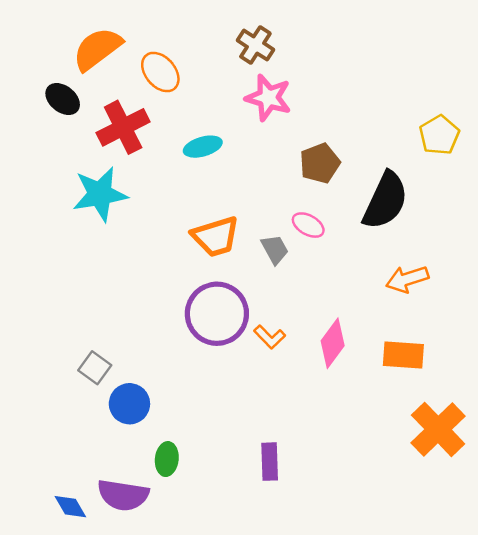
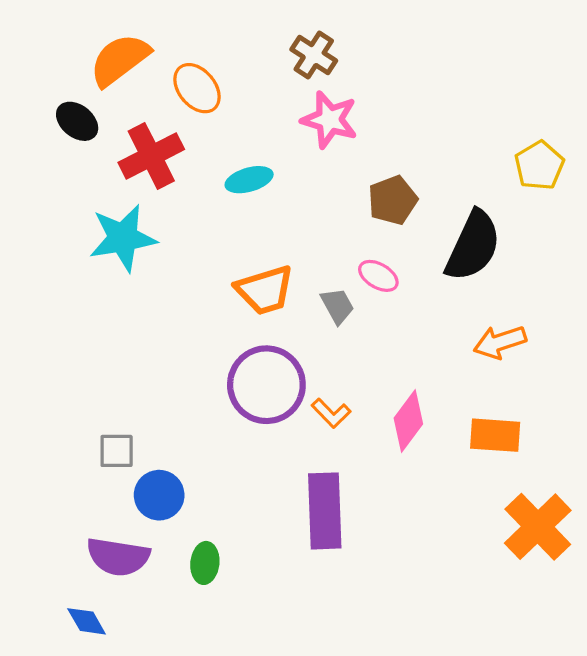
gray square: (95, 368) -> (117, 451), turned -36
purple rectangle: (270, 462) -> (325, 511), moved, size x1.6
purple semicircle: (123, 495) -> (118, 557), moved

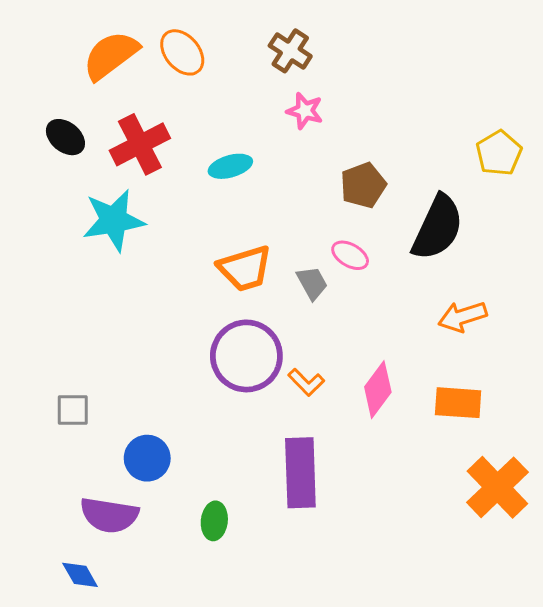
orange ellipse: (197, 88) -> (182, 52), moved
pink star: (329, 120) -> (305, 111), size x0.7
black ellipse: (77, 121) -> (65, 137), moved
gray square: (117, 451) -> (73, 410), moved
green ellipse: (205, 563) -> (214, 521), moved

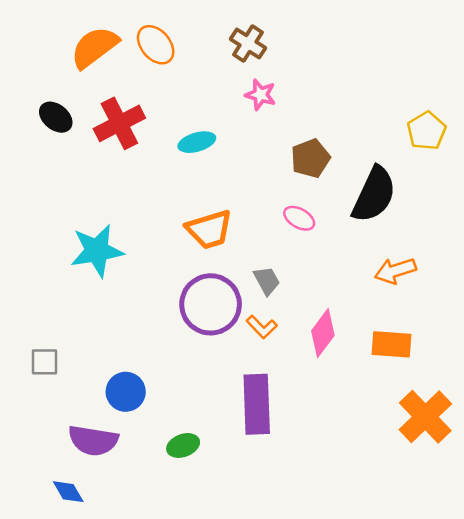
cyan star: (114, 220) -> (97, 251), moved
gray trapezoid: (312, 283) -> (267, 281), moved
gray square: (73, 410) -> (45, 362), moved
green ellipse: (214, 521) -> (183, 445), turned 64

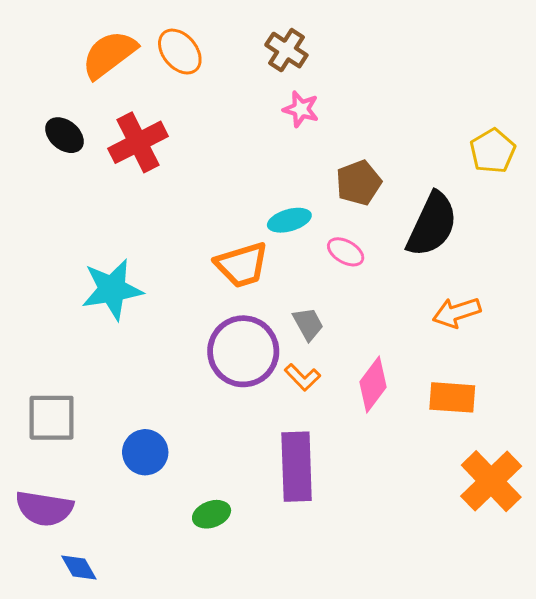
cyan ellipse: (197, 142) -> (289, 220), moved
gray square: (45, 362) -> (52, 418), size x1.5
purple semicircle: (93, 440) -> (44, 508), moved

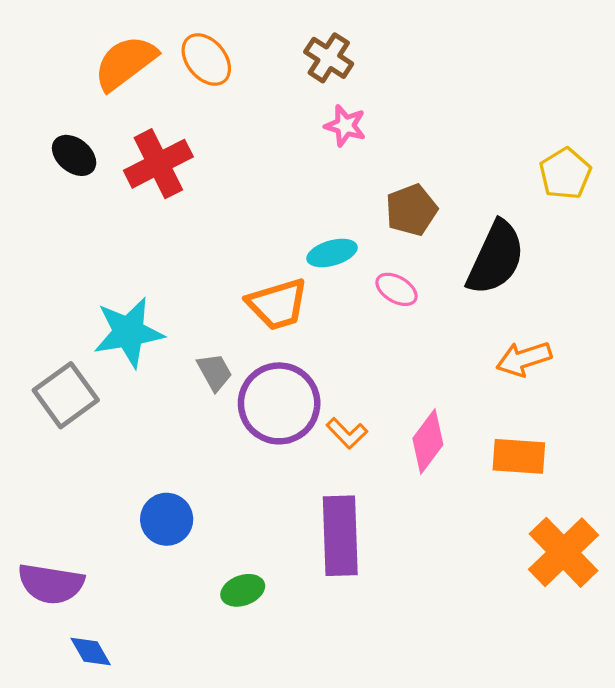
gray trapezoid: (308, 324) -> (215, 372), moved
gray square: (52, 418) -> (66, 395), moved, turned -36

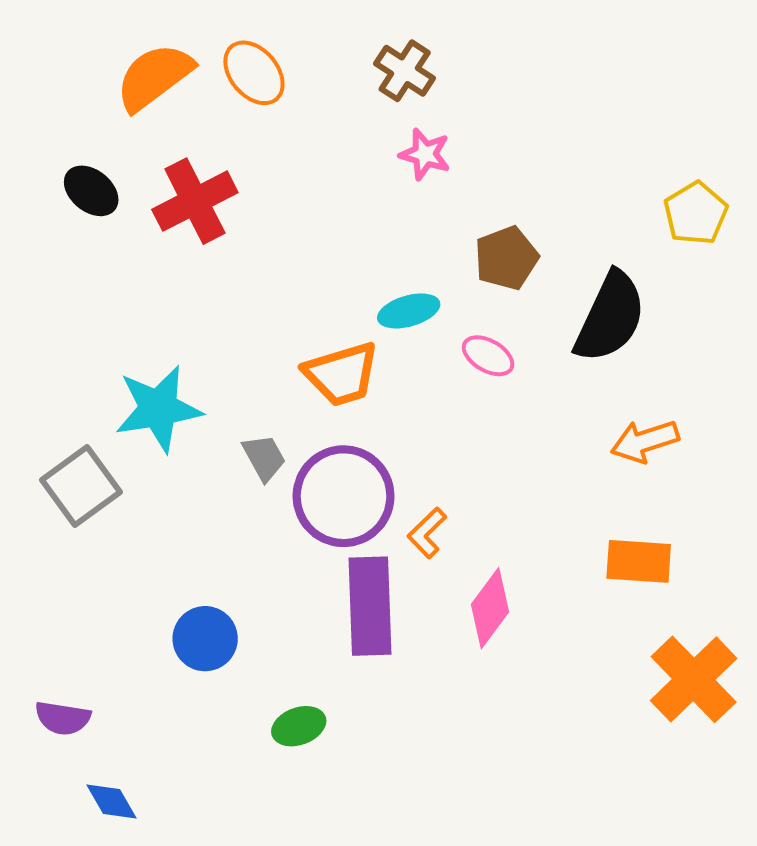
orange L-shape: (347, 433) -> (427, 533), turned 90
pink diamond: (428, 442) -> (490, 608), moved
purple rectangle: (340, 536) -> (370, 606), moved
purple semicircle: (51, 584) -> (63, 718), size x0.7

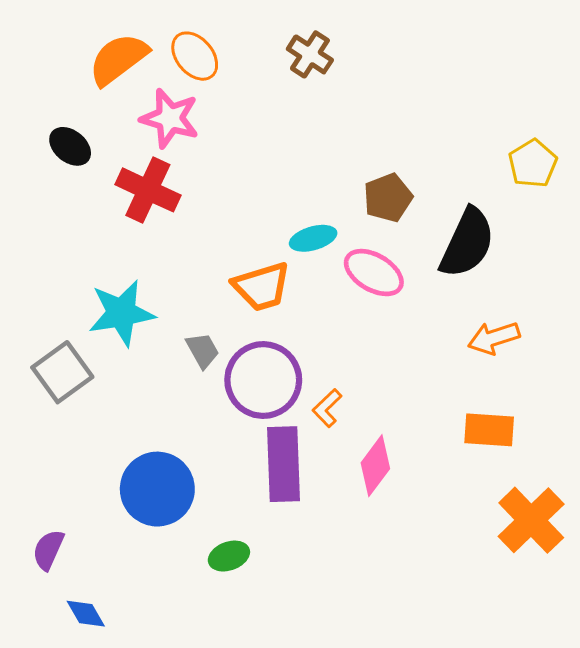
pink star: (425, 154) -> (170, 118), moved, size x1.5
red cross: (195, 201) -> (148, 190), moved, turned -38
pink ellipse: (488, 356) -> (374, 273), size x1.5
blue circle: (205, 639) -> (157, 489), size x1.5
purple semicircle: (63, 718) -> (48, 550), turned 105

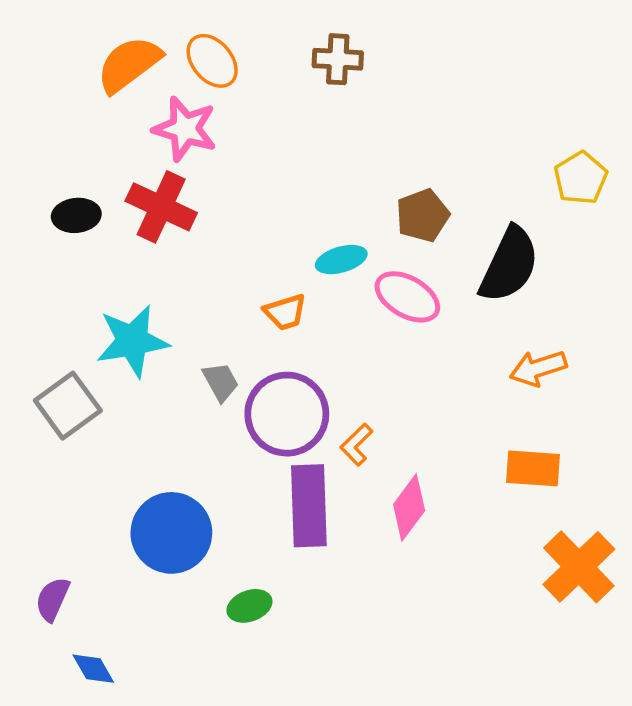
brown cross: (310, 54) -> (338, 59), turned -30
black ellipse: (70, 146) -> (76, 215), moved, turned -45
orange trapezoid: (262, 287) -> (285, 312), size x0.7

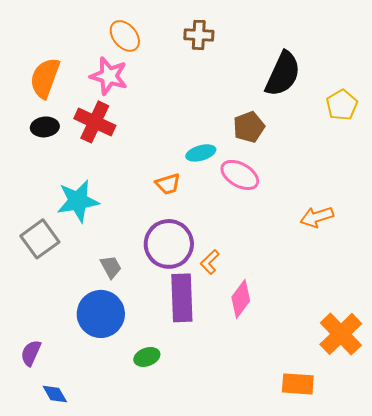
orange semicircle: (129, 64) -> (45, 78), moved, turned -33
black semicircle: (509, 265) -> (283, 74), moved
gray trapezoid: (221, 382) -> (111, 267), moved
orange rectangle: (533, 468) -> (298, 384), moved

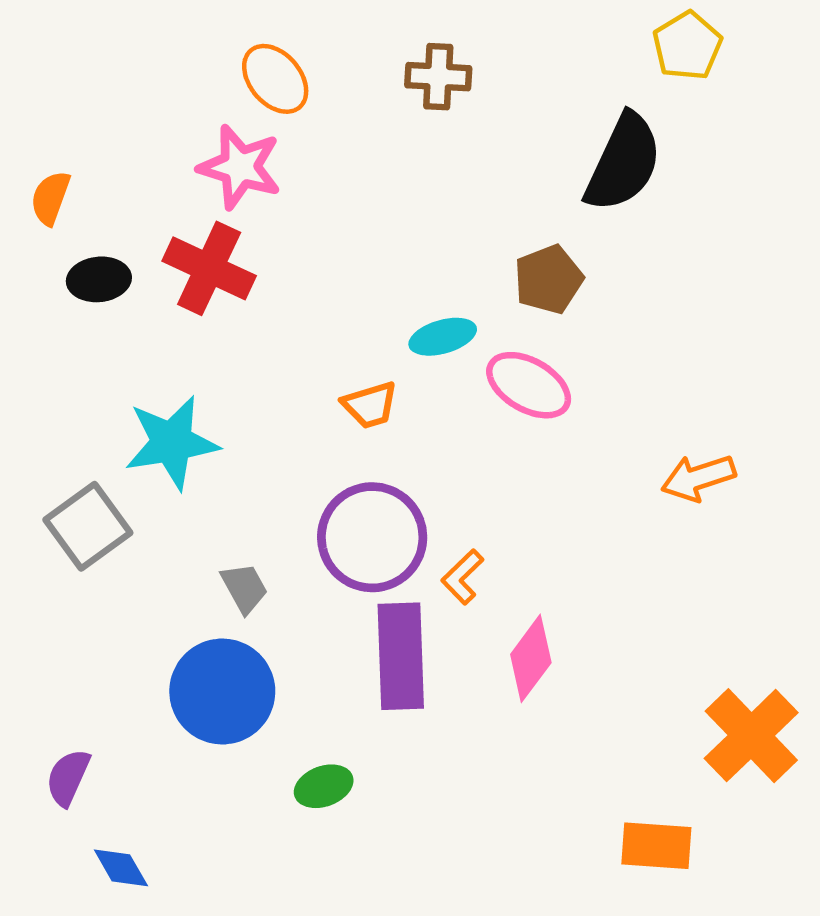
orange semicircle: (45, 78) -> (50, 198), moved, size x0.6
yellow pentagon: (342, 105) -> (687, 46), moved

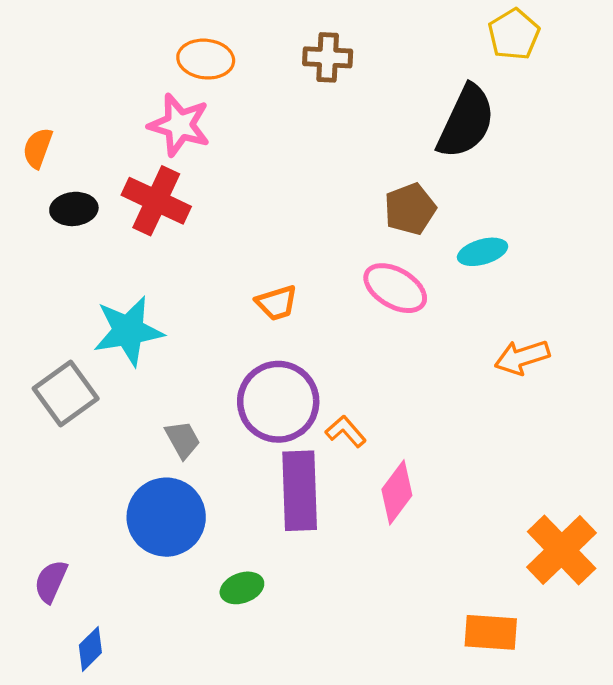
orange ellipse: (275, 79) -> (206, 59), turned -44
cyan ellipse: (443, 337) -> (482, 252), moved
orange L-shape: (462, 577) -> (346, 431), turned 93
blue diamond: (121, 868) -> (90, 649), turned 75

